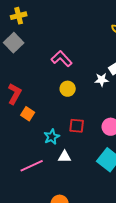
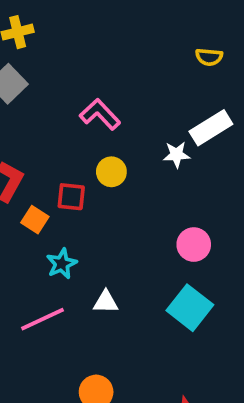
red square: (77, 126) -> (71, 197), moved
cyan star: (52, 137) -> (62, 264), moved

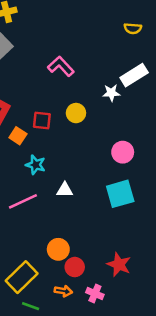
yellow circle: (111, 172) -> (76, 113), moved
cyan star: (62, 264) -> (36, 165), turned -30
cyan square: (190, 308) -> (120, 194), turned 36

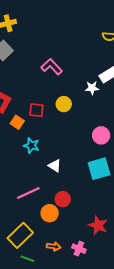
white triangle: (65, 190) -> (55, 166), turned 32
pink line: (23, 201) -> (28, 193), moved
red circle: (75, 267) -> (63, 199), moved

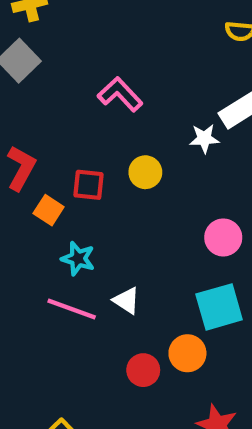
pink line: (28, 193) -> (72, 309), moved, turned 45
orange circle: (50, 213) -> (187, 353), moved

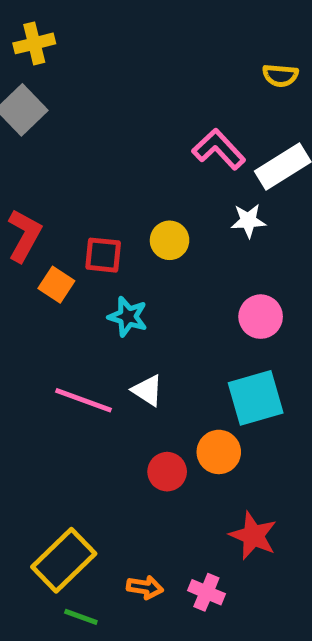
pink L-shape: (120, 94) -> (219, 149), moved
white star: (204, 139) -> (248, 221), moved
cyan star: (78, 259) -> (128, 317), moved

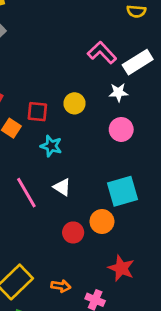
pink circle: (261, 317) -> (121, 129), moved
pink line: (83, 400) -> (26, 193), turned 40
orange arrow: (145, 587) -> (61, 286), moved

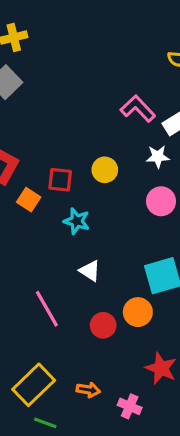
pink line: (26, 193) -> (47, 309), moved

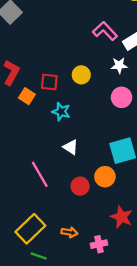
pink cross: (130, 406) -> (99, 244), turned -35

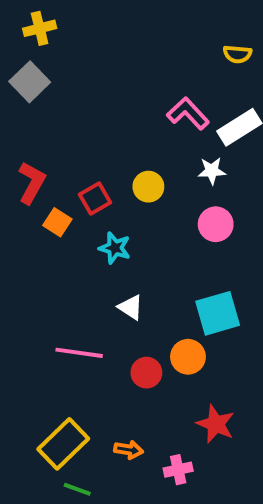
red square: (49, 82) -> (95, 199), turned -36
pink line: (40, 174) -> (79, 353), turned -52

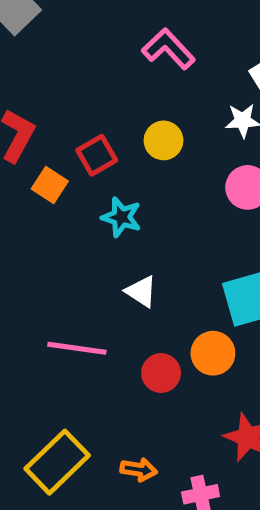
pink L-shape: (188, 113) -> (168, 49), moved

